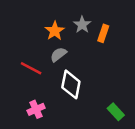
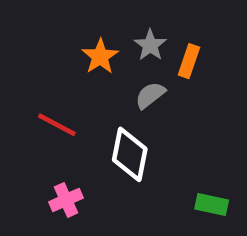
gray semicircle: (58, 55) -> (150, 95), moved
green rectangle: (116, 112) -> (212, 204), turned -35

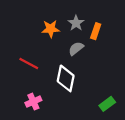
orange star: (100, 57) -> (51, 29), turned 30
green rectangle: (212, 204) -> (107, 104), turned -49

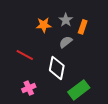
green rectangle: (107, 104) -> (79, 90), moved, size x1.5

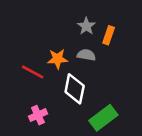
orange star: (44, 25) -> (58, 59), moved
gray semicircle: (66, 42) -> (86, 55), turned 48

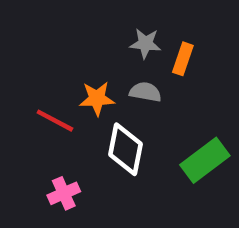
gray star: (86, 26) -> (145, 43), turned -30
green rectangle: (103, 118) -> (205, 160), moved

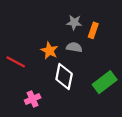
orange star: (97, 99) -> (49, 51), turned 30
red line: (55, 121) -> (16, 62), moved

